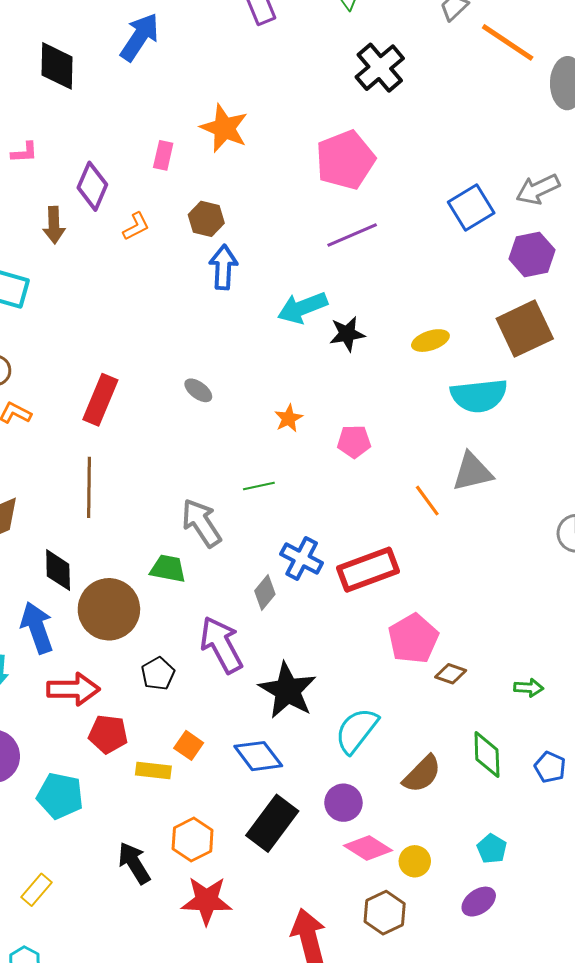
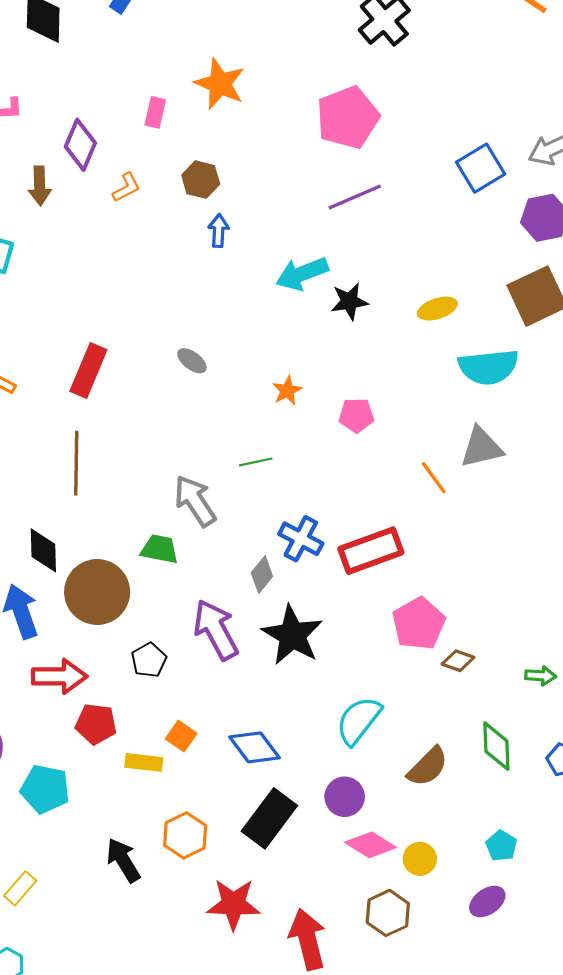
blue arrow: (223, 267) -> (219, 231), size x0.7
black star: (287, 690) -> (292, 635), moved
red star: (207, 901) -> (233, 904), moved

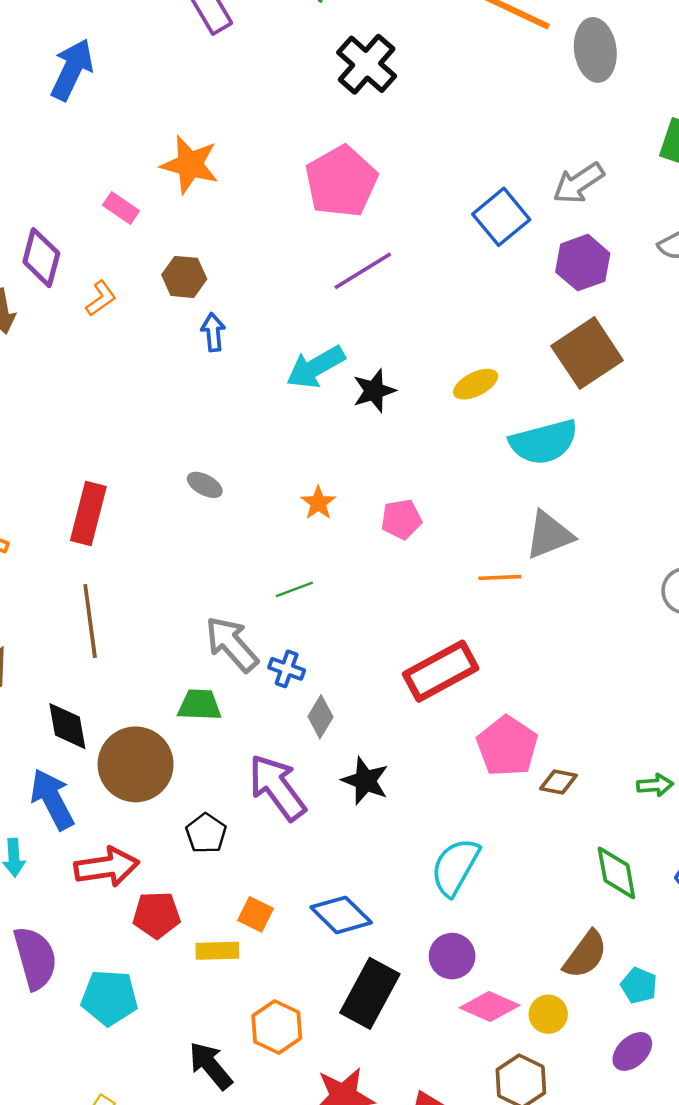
pink rectangle: (155, 112) -> (121, 208), turned -60
orange line: (434, 478) -> (500, 577), turned -48
blue cross: (301, 539) -> (287, 669), moved, size x0.7
black star: (292, 635) -> (365, 781), size x0.7
brown semicircle: (428, 767) -> (585, 955), moved

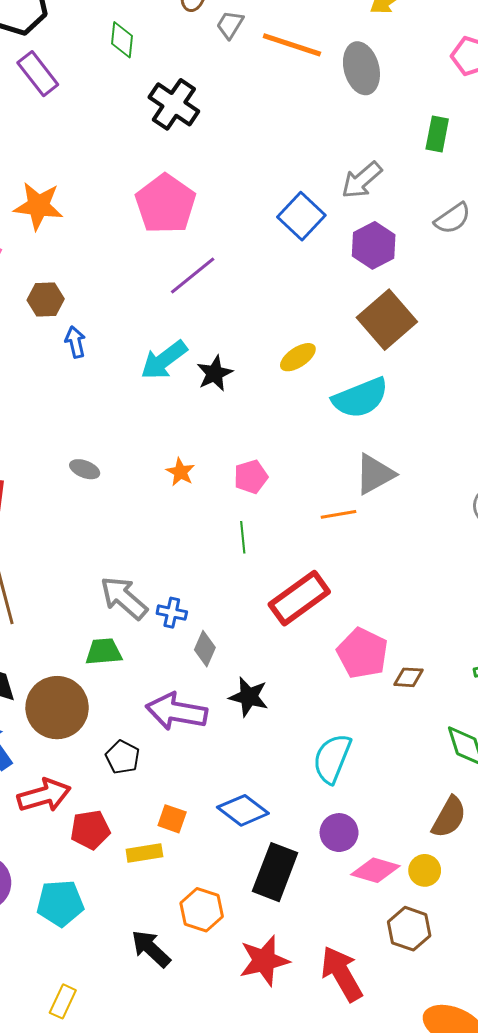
green line: (294, 589) -> (243, 537), moved, turned -68
purple arrow: (277, 787) -> (177, 712), turned -36

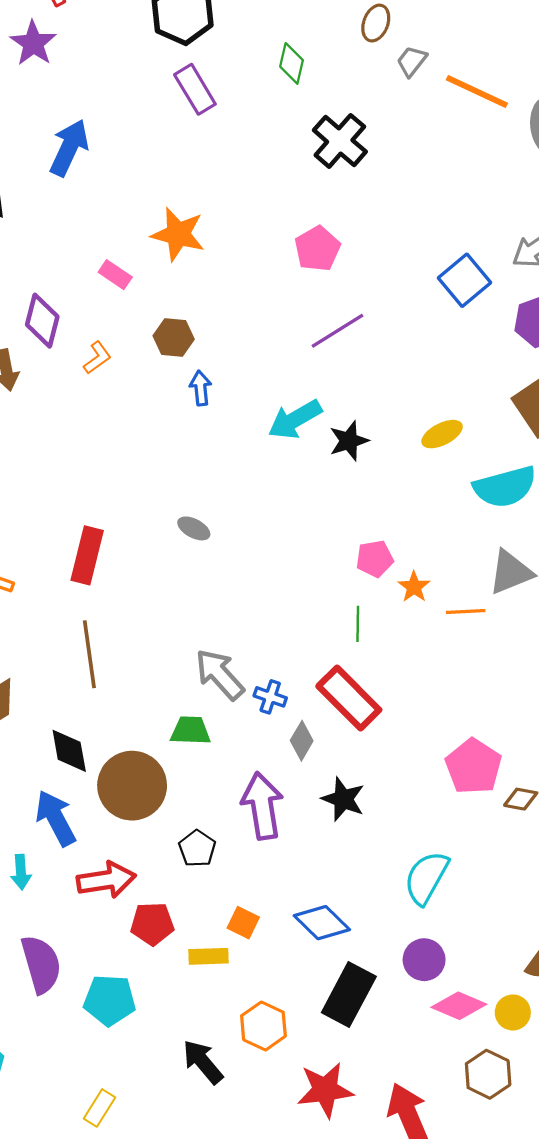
pink pentagon: (165, 204) -> (317, 249), size x0.7
orange star: (180, 472) -> (414, 587), moved
red rectangle: (299, 598) -> (349, 698), moved, turned 74
purple arrow: (177, 712) -> (262, 806), turned 64

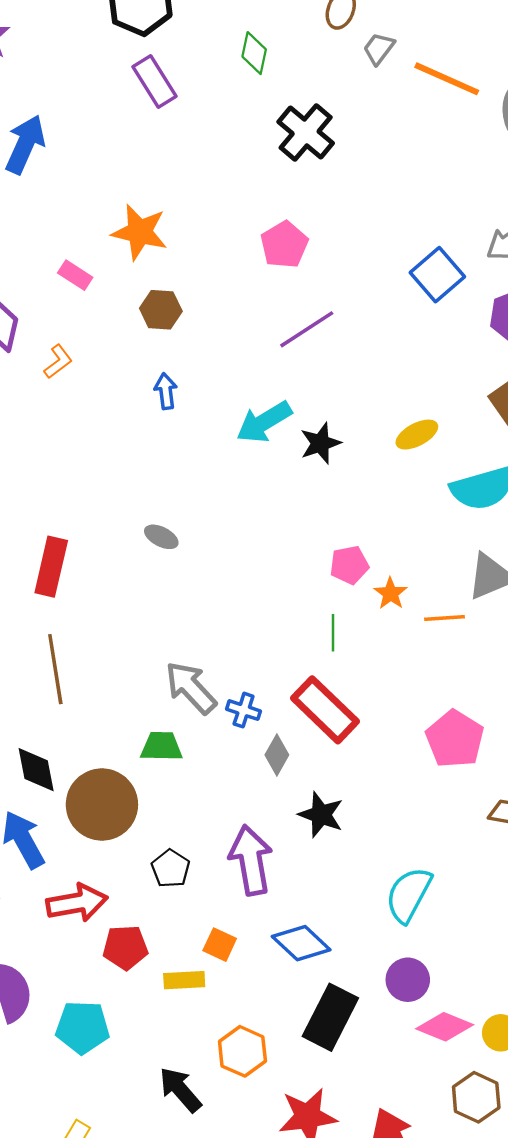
brown hexagon: (174, 337) -> (161, 310), moved
pink pentagon: (473, 767) -> (455, 739), moved
purple arrow: (262, 806) -> (251, 860), moved

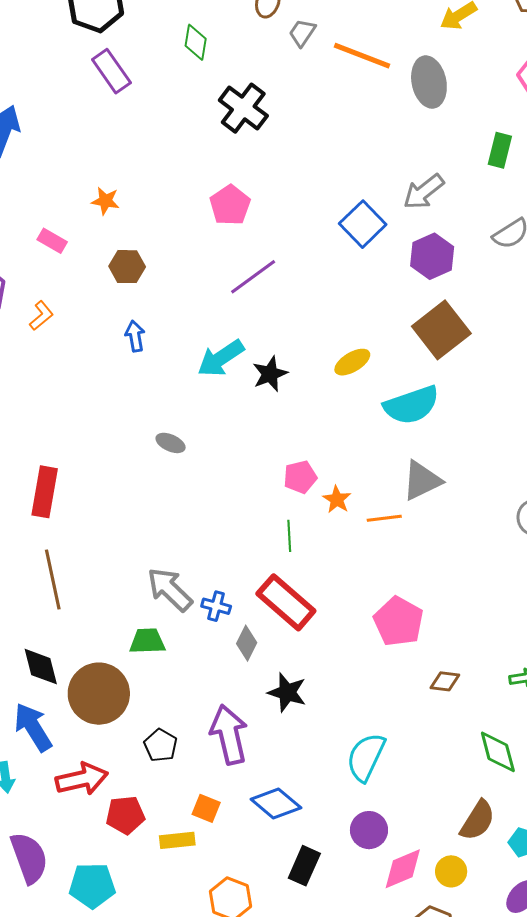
orange star: (140, 232) -> (105, 201), size x0.6
gray ellipse: (161, 537) -> (171, 443), moved
black rectangle: (330, 1017) -> (304, 866), size x0.7
pink diamond: (445, 1027) -> (403, 869), turned -42

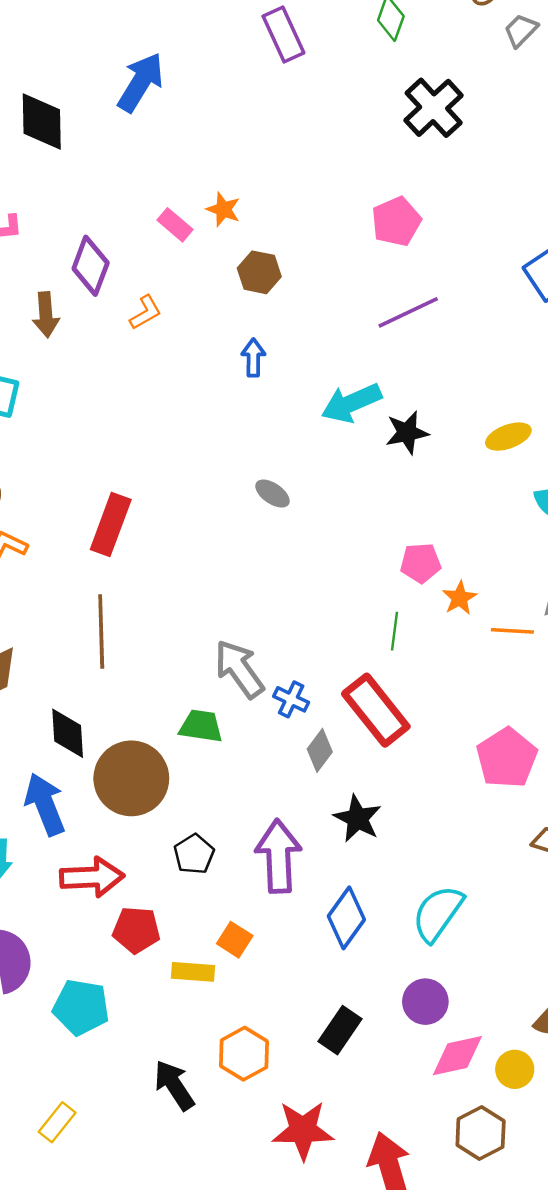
orange star: (105, 201) -> (223, 209), moved
blue diamond: (276, 803) -> (346, 918), moved, turned 75

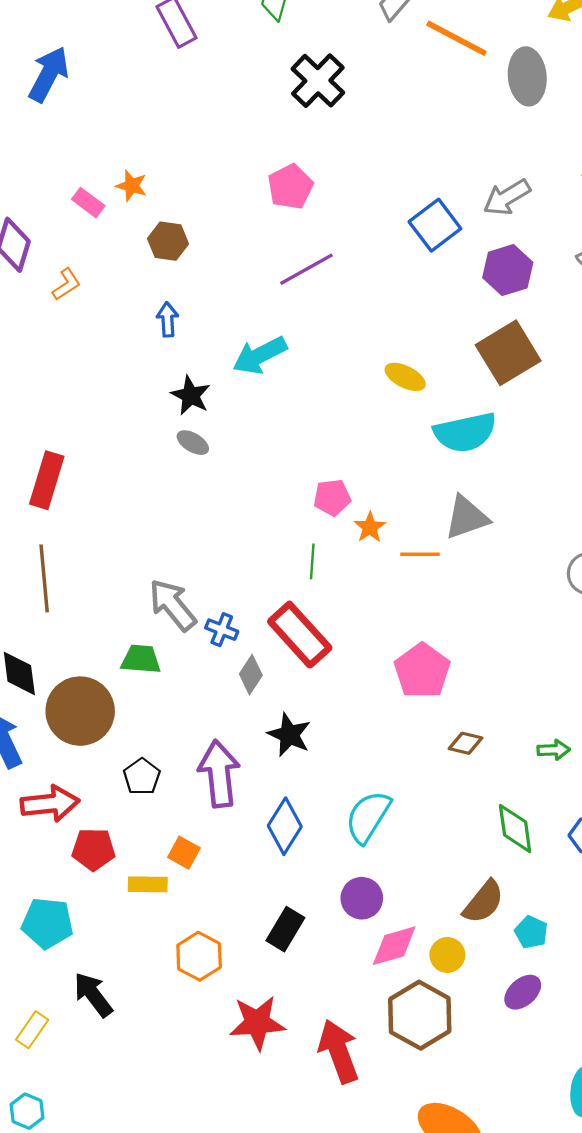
black star: (407, 433) -> (191, 395), moved, turned -30
yellow ellipse: (508, 437) -> (405, 377), turned 51
black arrow: (174, 1085) -> (93, 995), moved
brown hexagon: (481, 1133) -> (420, 1015), size x1.4

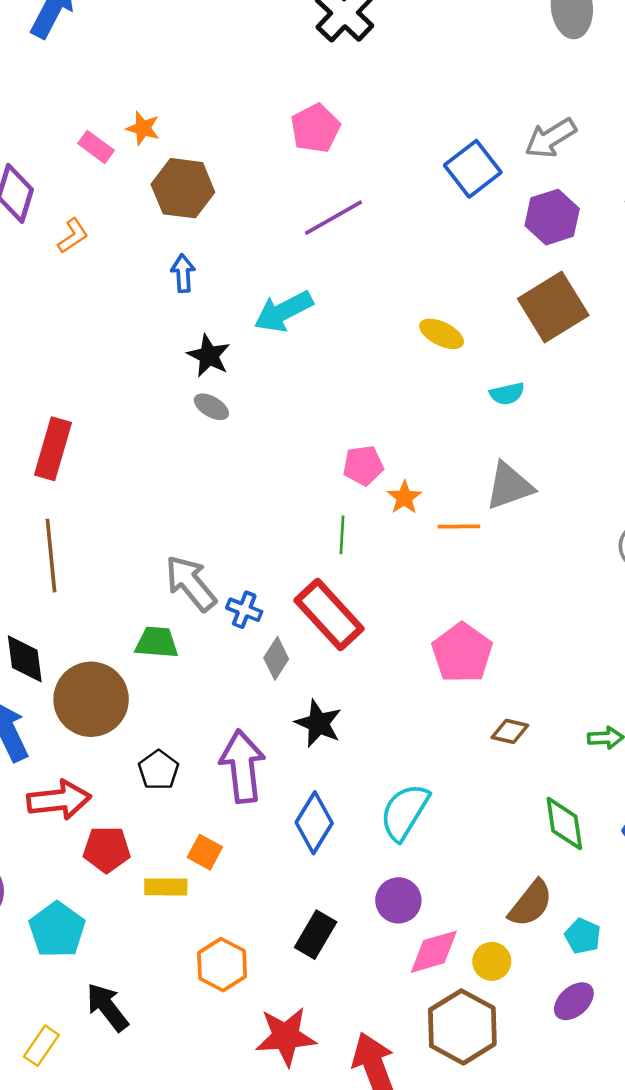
brown hexagon: (168, 241) -> (183, 188), size x1.4
cyan semicircle: (465, 432) -> (507, 394), size x0.5
cyan pentagon: (47, 923) -> (57, 930), turned 30

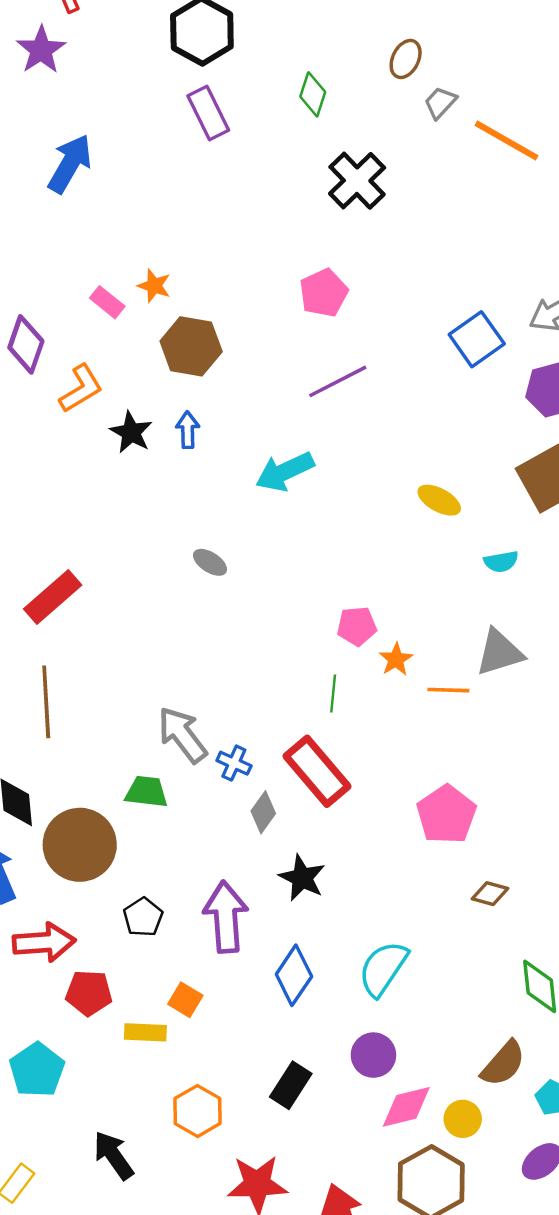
orange L-shape: (73, 236) -> (81, 389), size x1.4
black star: (209, 356) -> (131, 432), moved
red rectangle: (53, 449) -> (53, 597), turned 30
black arrow: (107, 1007) -> (114, 1155), moved

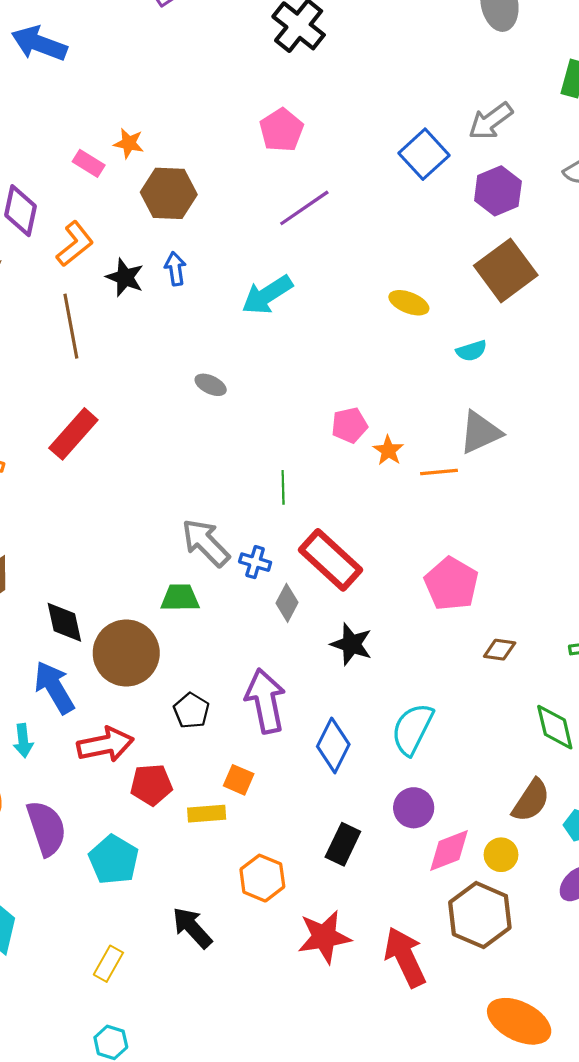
blue arrow: (70, 164) -> (39, 44), turned -92
green line: (333, 694) -> (283, 487), moved
brown line: (46, 702) -> (71, 326), moved
black star: (302, 878) -> (351, 644), moved

